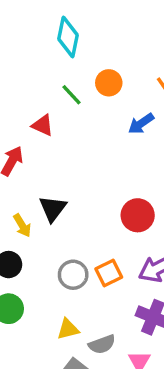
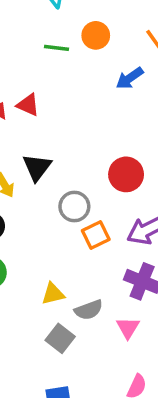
green line: (71, 95) -> (57, 48), turned -40
red triangle: (43, 125) -> (28, 105), moved
gray circle: (73, 275) -> (74, 207), moved

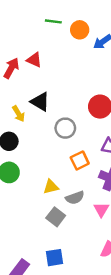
orange circle: (96, 35) -> (80, 30), moved
black triangle: (37, 167) -> (40, 102), turned -36
orange square: (96, 235) -> (80, 160), moved

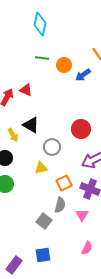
orange square: (80, 160) -> (64, 183), moved
yellow triangle: (51, 187) -> (41, 168), moved
gray semicircle: (75, 198) -> (60, 205), turned -56

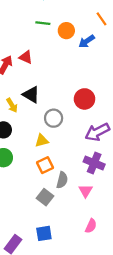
orange square: (64, 183) -> (45, 165), moved

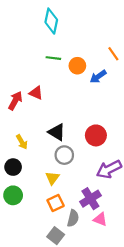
black triangle: (31, 95) -> (57, 132), moved
yellow triangle: (42, 141) -> (52, 178), turned -40
purple cross: (94, 163) -> (90, 199), moved, turned 36
pink triangle: (86, 191) -> (100, 219), moved, turned -40

